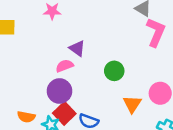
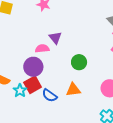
orange triangle: (132, 104) -> (73, 90), moved, turned 35

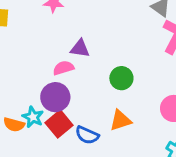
purple triangle: (55, 38) -> (80, 48), turned -32
cyan star: (20, 91) -> (33, 117), moved

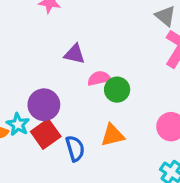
pink semicircle: (63, 68) -> (99, 78), moved
blue semicircle: (87, 135) -> (75, 148), turned -135

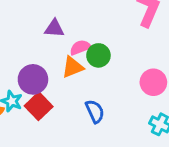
orange triangle: (112, 135) -> (73, 67), moved
blue semicircle: (75, 148) -> (95, 111), moved

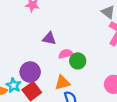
orange triangle: (73, 67) -> (62, 83), moved

